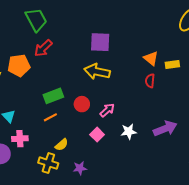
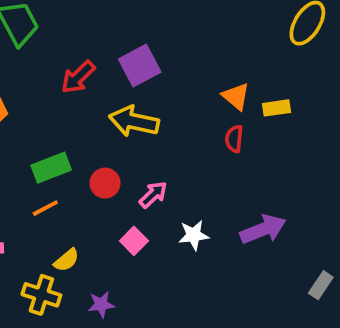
purple square: (100, 42) -> (140, 66), turned -30
red arrow: (43, 48) -> (78, 77), moved

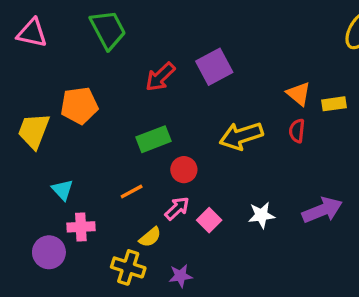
yellow arrow: (134, 121) -> (241, 136), moved, turned -30
green rectangle: (51, 168) -> (154, 139), moved
pink arrow: (153, 195) -> (177, 208), moved

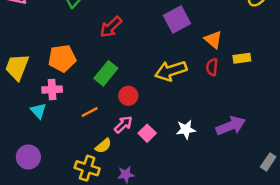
purple square: (214, 67) -> (177, 20), moved
yellow rectangle: (334, 104) -> (242, 58), moved
orange pentagon: (79, 106) -> (62, 58), moved
green rectangle: (154, 139) -> (106, 73), turned -30
pink cross: (81, 227) -> (52, 90), moved

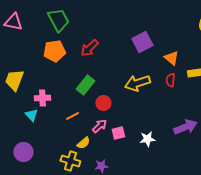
orange pentagon: (62, 58) -> (54, 51), moved
white star: (186, 130) -> (147, 139), moved
pink square: (147, 133) -> (118, 133), turned 32

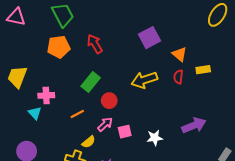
red arrow: (89, 48) -> (95, 44), turned 102

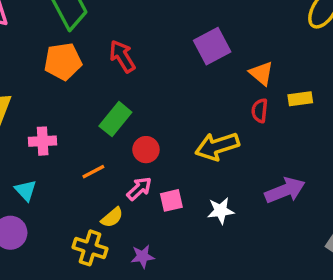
yellow arrow: (144, 80) -> (217, 146), moved
cyan triangle: (35, 113) -> (26, 190), moved

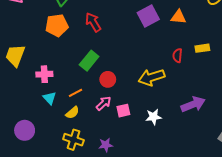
orange triangle: (261, 73) -> (178, 17), moved, turned -35
cyan triangle: (26, 190) -> (50, 98), moved
yellow semicircle: (112, 217) -> (72, 113), moved

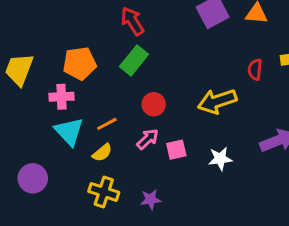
orange pentagon: (57, 25) -> (80, 63), moved
green rectangle: (89, 61) -> (134, 60), moved
cyan triangle: (50, 98) -> (69, 131), size x1.5

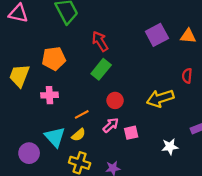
orange pentagon: (80, 63) -> (54, 59), moved
cyan triangle: (69, 131) -> (55, 137), moved
white star: (220, 159) -> (170, 147), moved

